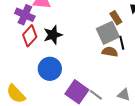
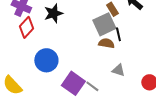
black star: (53, 35) -> (53, 13), moved
gray triangle: (124, 95) -> (118, 70), moved

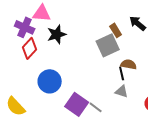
black line: (118, 34) -> (122, 73), moved
brown semicircle: (106, 43) -> (129, 64), moved

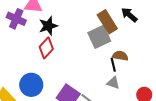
brown rectangle: (116, 30) -> (107, 22), size x1.6
red diamond: (30, 48) -> (46, 48), moved
blue circle: (50, 81) -> (31, 85), moved

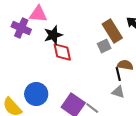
gray square: (99, 37) -> (104, 46), size x0.6
red diamond: (46, 48) -> (62, 52), moved, turned -55

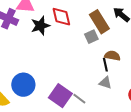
red diamond: (62, 52) -> (61, 17), moved

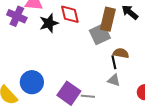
brown rectangle: (99, 22) -> (108, 19), turned 45
gray square: (91, 37) -> (100, 34), size x1.5
gray line: (79, 99) -> (88, 96), turned -32

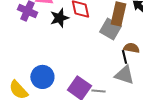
gray square: (100, 34) -> (110, 29), turned -35
gray triangle: (114, 80) -> (124, 75), size x1.5

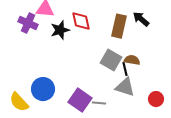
gray square: (110, 29) -> (111, 60), moved

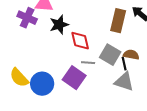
red diamond: (81, 21) -> (80, 41), moved
purple square: (80, 100) -> (74, 78), moved
yellow semicircle: (19, 102) -> (19, 78), moved
gray line: (99, 103) -> (88, 63), moved

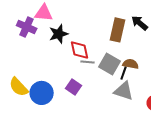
gray line: (88, 63) -> (88, 62), moved
black line: (124, 64) -> (124, 73), turned 32
purple square: (74, 78) -> (74, 87), size x0.7

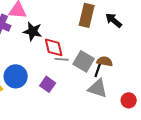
brown rectangle: (118, 30) -> (87, 15), moved
black star: (59, 34) -> (33, 31), turned 30
blue circle: (42, 93) -> (16, 76), moved

